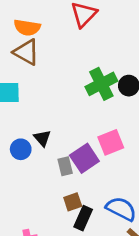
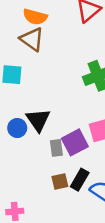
black triangle: (42, 138) -> (38, 120), size x1.5
black rectangle: (83, 218) -> (80, 180), moved

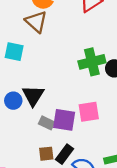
purple square: (75, 142) -> (64, 120), turned 30
gray rectangle: (56, 148) -> (47, 123), turned -63

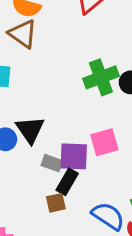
black rectangle: (64, 154) -> (67, 182), moved

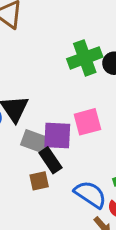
gray rectangle: (52, 163) -> (36, 142), size x1.4
black rectangle: (67, 182) -> (50, 160), turned -65

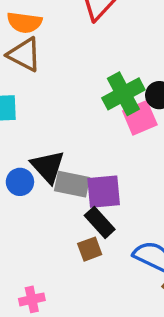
pink square: (87, 122) -> (140, 118), moved
gray rectangle: (36, 142) -> (72, 184), moved

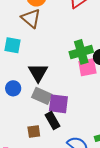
black triangle: (48, 167) -> (38, 73), moved
brown square: (90, 249) -> (34, 132), moved

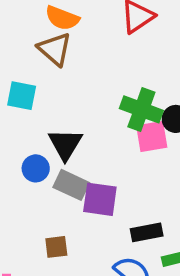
green cross: (81, 52) -> (141, 109), turned 35
blue circle: (13, 88) -> (36, 168), moved
black rectangle: (52, 121) -> (147, 232), moved, turned -72

